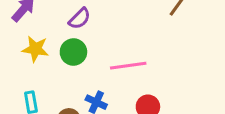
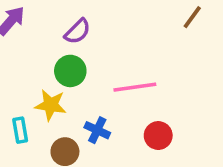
yellow star: (35, 49) -> (51, 105), moved

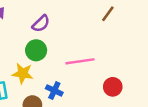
brown line: (192, 17) -> (108, 14), moved
red circle: (158, 136) -> (113, 87), moved

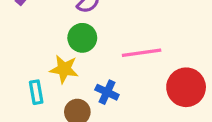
red circle: (113, 87) -> (186, 87), size x1.5

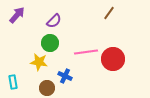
red circle: (186, 87) -> (113, 59), moved
cyan rectangle: (36, 92) -> (13, 82), moved

